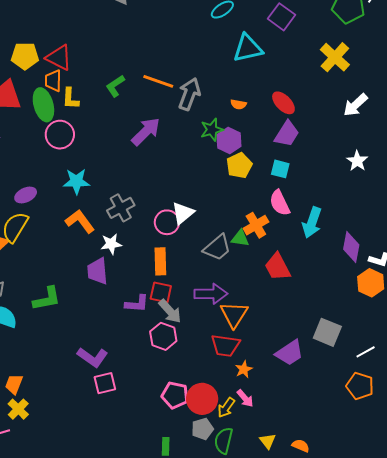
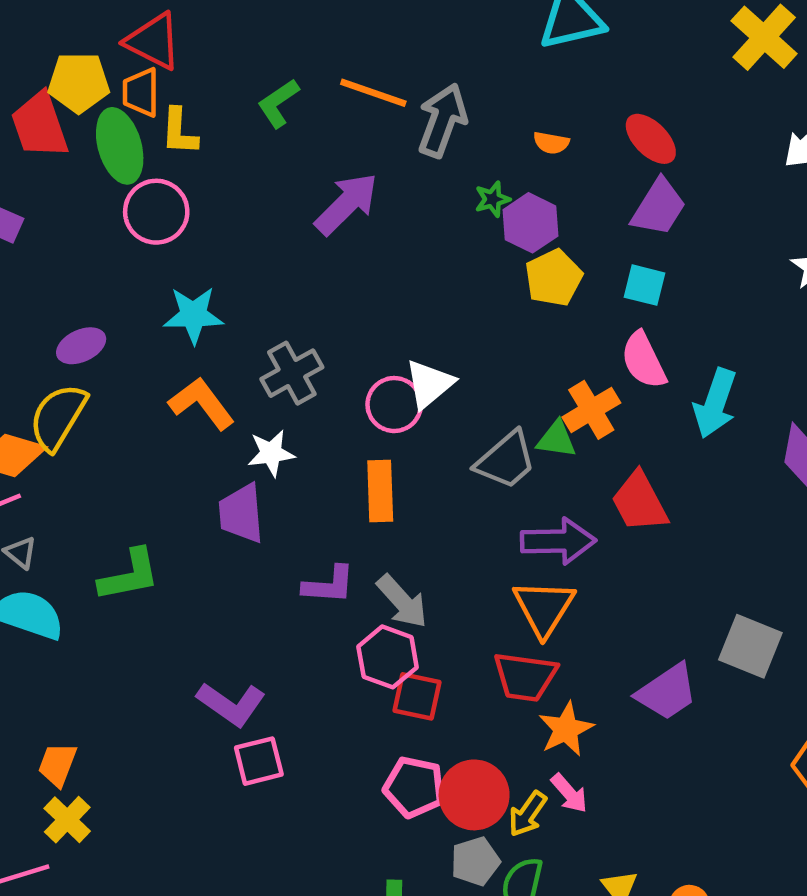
yellow pentagon: (25, 56) -> (79, 82), moved
green star: (212, 130) -> (492, 199), size x0.7
red square: (161, 292) -> (417, 696), moved
purple arrow: (211, 294) -> (558, 541), moved
orange star: (244, 369) -> (566, 729), size x1.4

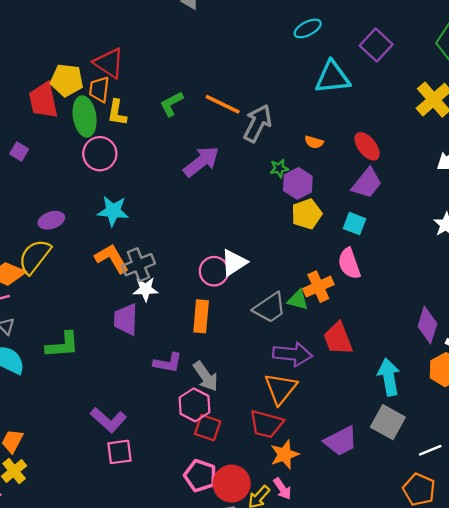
gray cross: (292, 373) -> (138, 265), moved
cyan arrow: (715, 403) -> (389, 377), moved, turned 144

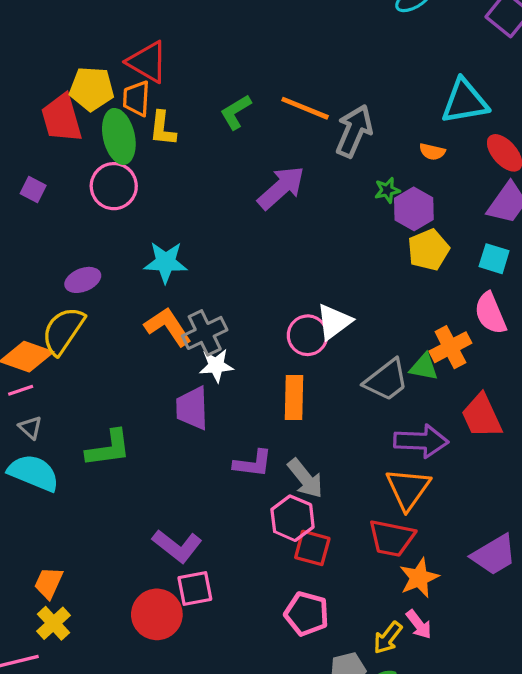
cyan triangle: (332, 77) -> (465, 101), moved
pink circle: (100, 154) -> (114, 186), moved
red circle: (232, 484) -> (157, 614), moved

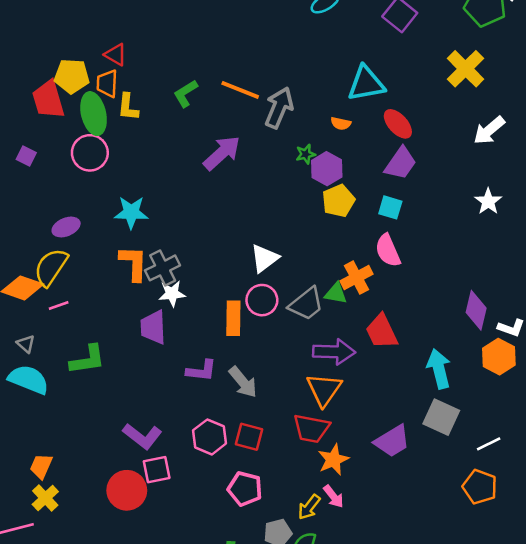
red triangle: (147, 62) -> (116, 55), size x0.7
orange L-shape: (168, 327) -> (134, 263), turned 36
pink circle: (308, 335) -> (262, 300), moved
pink line: (21, 390) -> (59, 305), moved
pink hexagon: (293, 518) -> (210, 437), moved

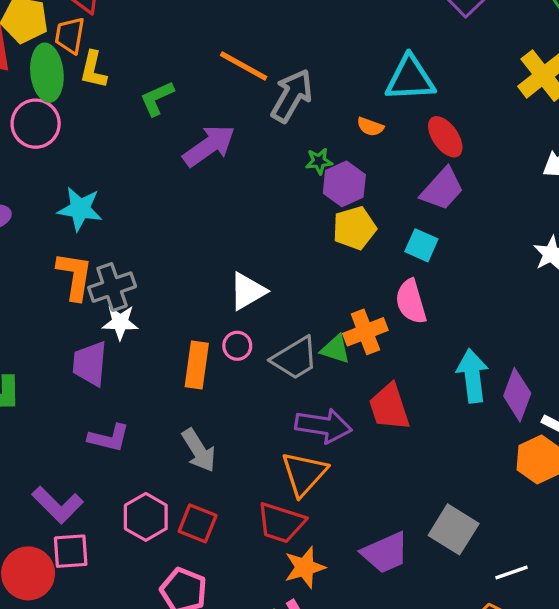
green L-shape: (186, 93) -> (157, 98), moved
pink circle: (262, 300) -> (237, 346), size x0.7
cyan arrow: (439, 369) -> (473, 376), moved
purple L-shape: (201, 371) -> (109, 438), moved

